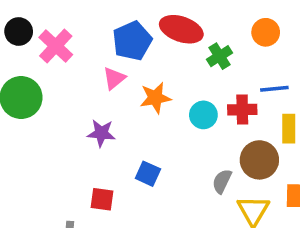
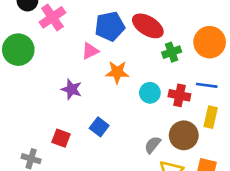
orange circle: (266, 32) -> (210, 42), size x1.5

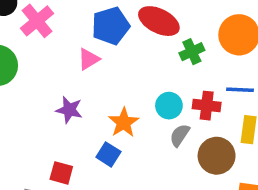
orange star: (117, 72) -> (124, 122), moved, turned -30
gray semicircle: (153, 145) -> (180, 135), moved

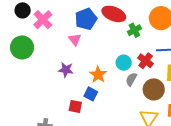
pink triangle: (89, 59) -> (75, 39), turned -32
red cross: (207, 106) -> (146, 61), turned 35
red square: (61, 173) -> (75, 106), moved

